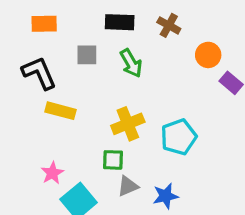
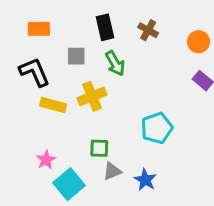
black rectangle: (120, 22) -> (105, 27), turned 75
orange circle: (208, 55) -> (198, 42), moved
yellow cross: (128, 124) -> (92, 96), moved
blue star: (166, 196) -> (145, 180), turned -30

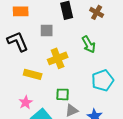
green arrow: (115, 63) -> (89, 44), moved
yellow rectangle: (53, 105) -> (33, 74), moved

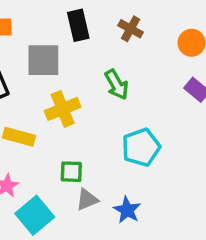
gray square: (47, 30) -> (43, 60), size x1.5

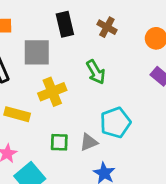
gray triangle: (87, 200) -> (89, 142), moved

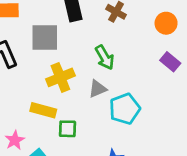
yellow rectangle: (17, 114) -> (43, 110), moved
gray triangle: (89, 142) -> (98, 89), moved

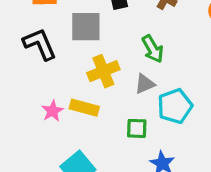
green square: (68, 129) -> (137, 128), moved
pink star: (15, 140) -> (52, 111), moved

